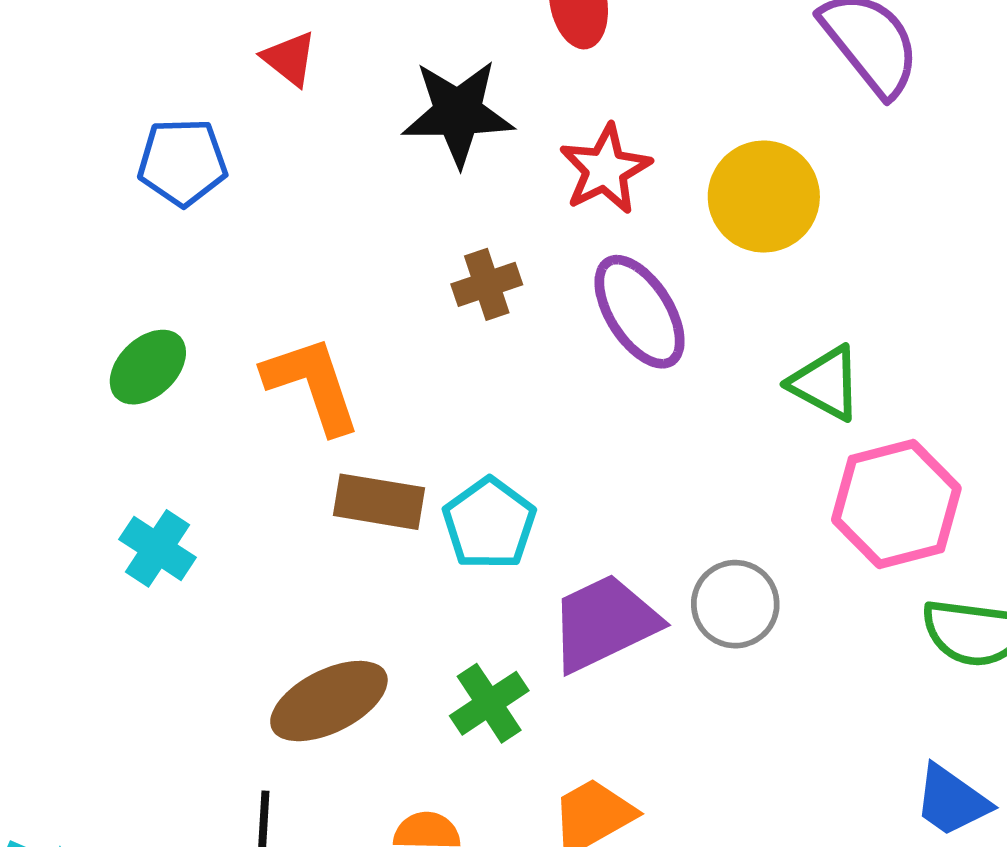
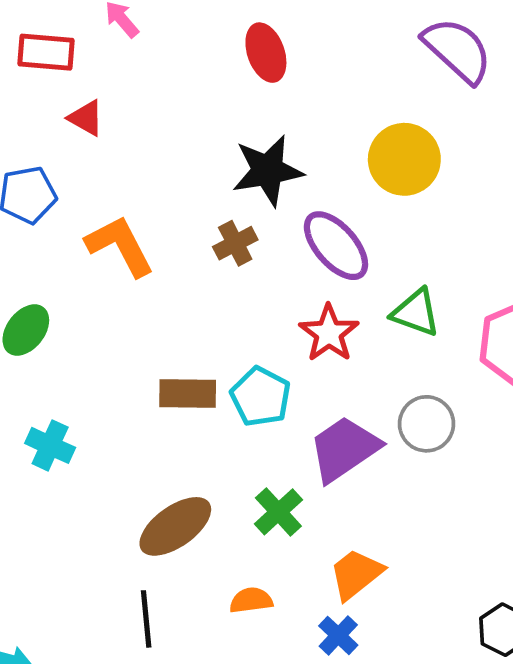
black star: (458, 113) -> (268, 170), moved
red star: (605, 169) -> (329, 333), moved
green triangle: (826, 383) -> (416, 312), moved
orange L-shape: (312, 385) -> (120, 246), moved

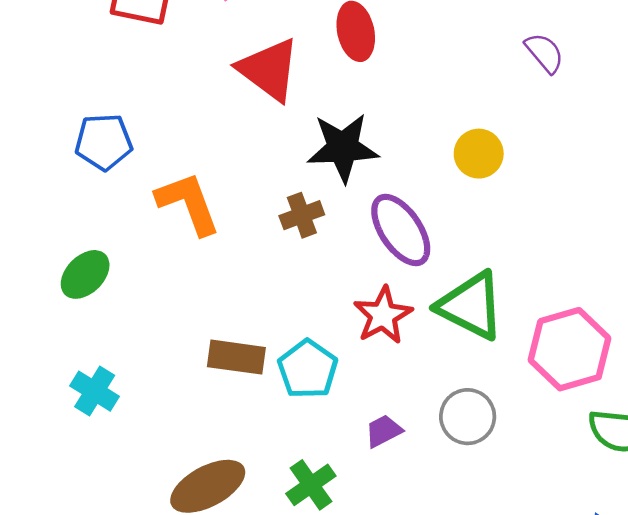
purple semicircle: (457, 50) -> (544, 53), size x0.6
red triangle: (86, 118) -> (269, 70), moved, size x1.8
yellow circle: (404, 159) -> (479, 154), size x0.7
green triangle: (416, 312) -> (471, 306), size x1.4
purple trapezoid: (344, 449) -> (384, 431), size x0.5

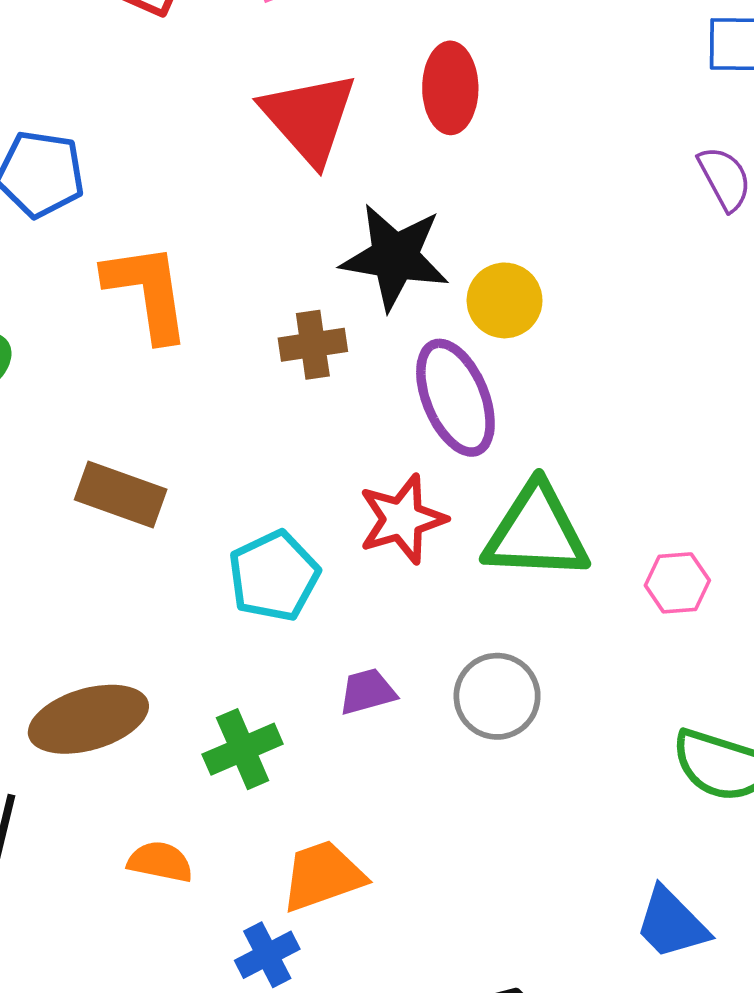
yellow circle: (479, 154) -> (505, 300), moved
green triangle: (471, 306) -> (536, 532), turned -36
pink hexagon: (570, 349) -> (677, 583), moved, size x0.5
brown rectangle: (236, 357) -> (121, 495), moved

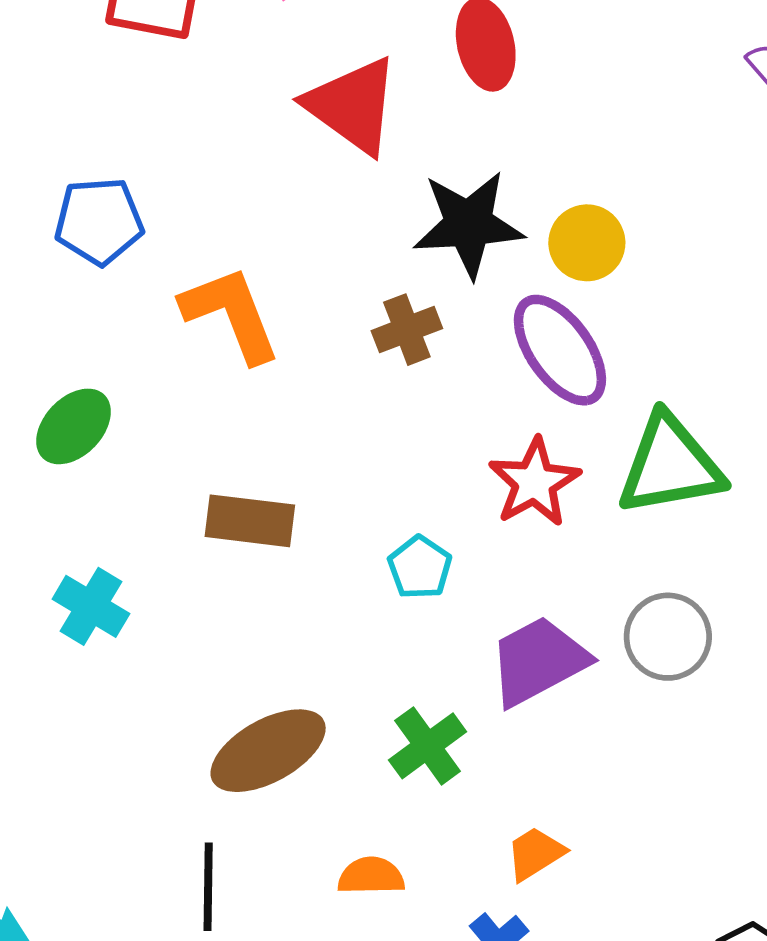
cyan pentagon: (274, 576) -> (420, 567), size x0.7
purple trapezoid: (367, 692) -> (538, 661), size x1.8
orange trapezoid: (323, 876) -> (535, 854), size x0.7

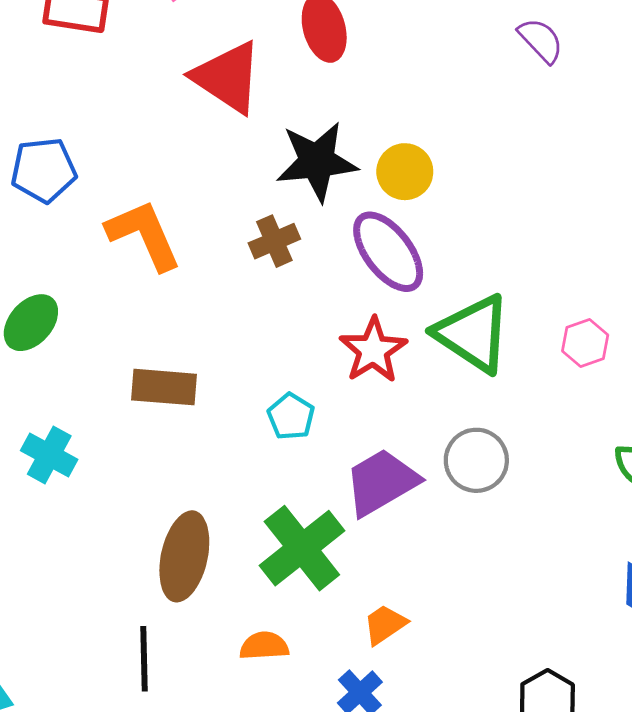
green triangle: (670, 465) -> (473, 334), turned 46
green cross: (428, 746) -> (302, 548), size x1.5
brown ellipse: (268, 751) -> (184, 556), turned -46

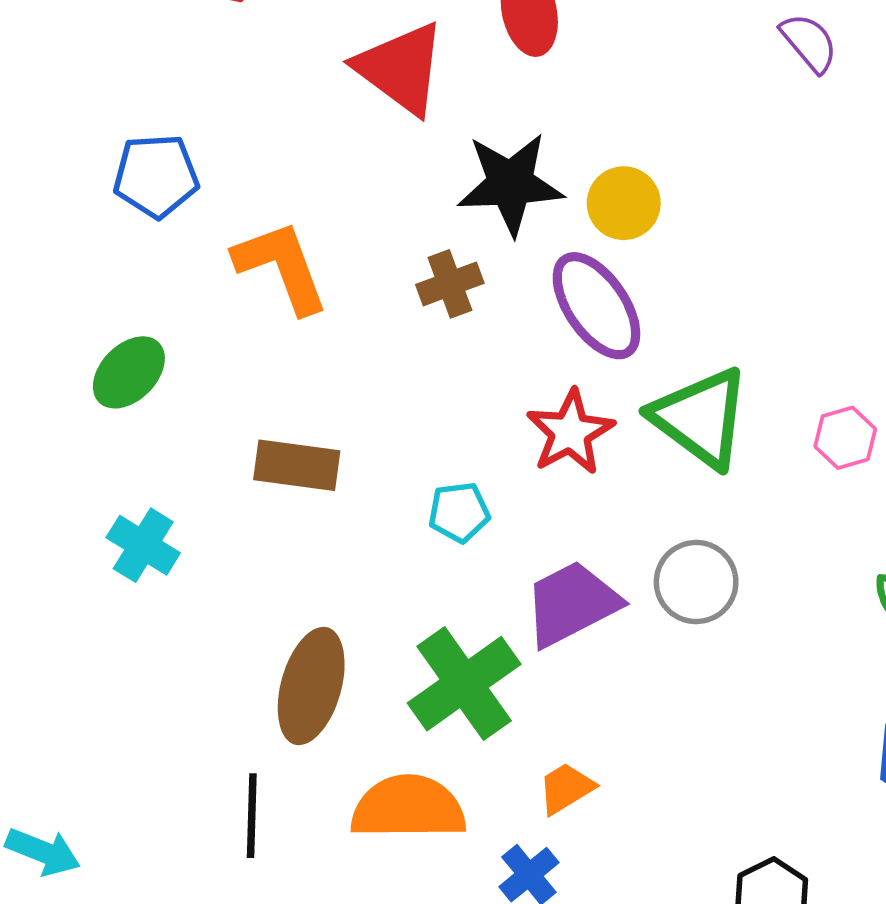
cyan pentagon: (291, 416) -> (459, 512), turned 30
orange semicircle: (264, 646) -> (408, 808), size x1.8

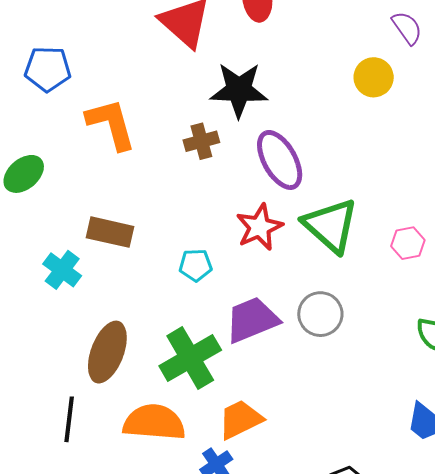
yellow circle: (624, 203) -> (374, 77), moved
cyan cross: (143, 545) -> (62, 270), moved
orange trapezoid: (566, 788) -> (240, 419), size x1.4

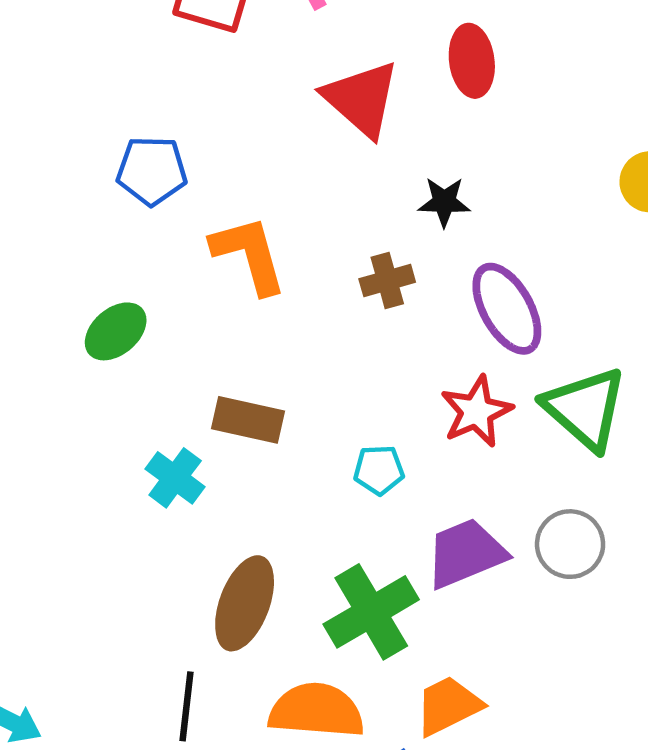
black star: (239, 90) -> (444, 202), size x0.6

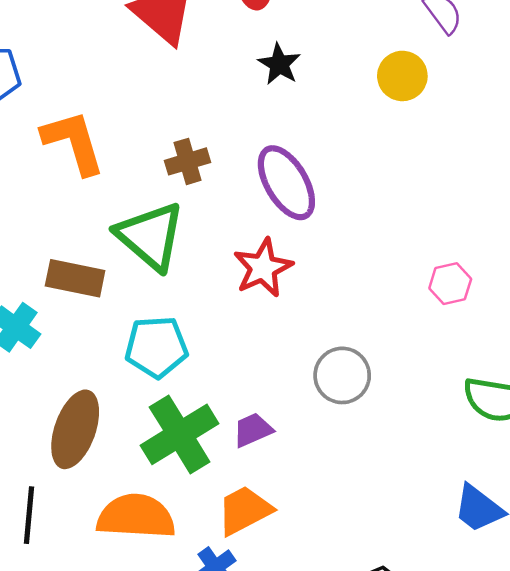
black star: (444, 202) -> (279, 64), moved, turned 30
green triangle: (585, 409) -> (150, 236), moved
cyan pentagon: (379, 470) -> (157, 347), moved, size x1.5
purple trapezoid: (466, 553) -> (253, 430), moved, size x0.6

